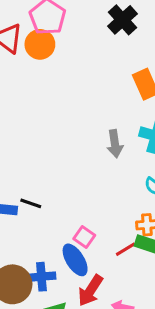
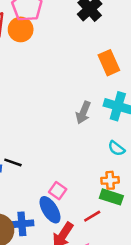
gray arrow: (115, 144) -> (83, 113), turned 30
red line: (126, 249) -> (92, 216), moved

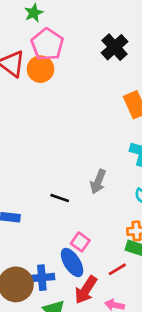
gray arrow: (83, 113) -> (98, 182), moved
black line: (13, 162) -> (60, 198), moved

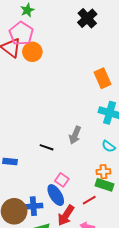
pink pentagon: (47, 44) -> (21, 34), moved
black cross: (115, 47) -> (87, 18), moved

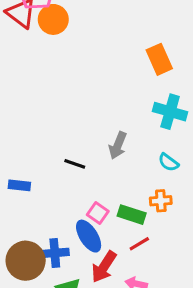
green rectangle: (104, 185) -> (132, 215), moved

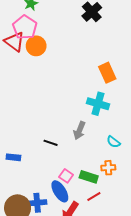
cyan cross: (170, 112) -> (98, 104), moved

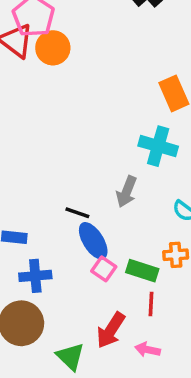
blue ellipse: (60, 191) -> (93, 241), moved
red line: (94, 197) -> (151, 304), turned -56
blue cross: (37, 203) -> (35, 276), moved

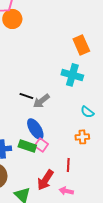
gray arrow: (127, 192) -> (41, 101), moved, turned 30
black line: (77, 213) -> (26, 96), moved
green rectangle: (142, 271) -> (27, 146), moved

